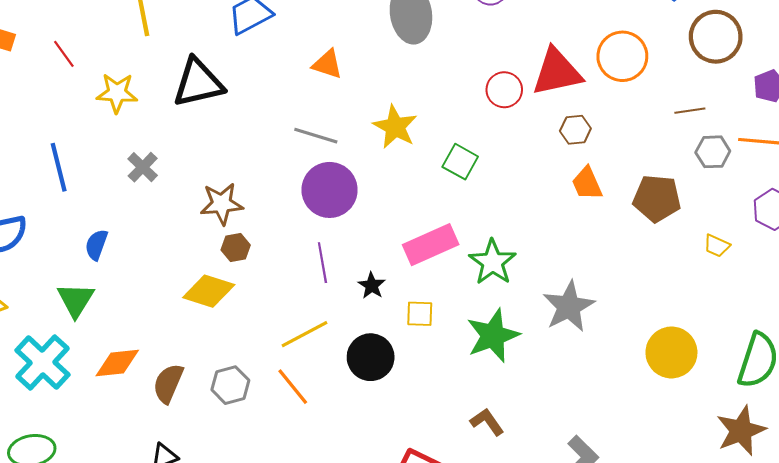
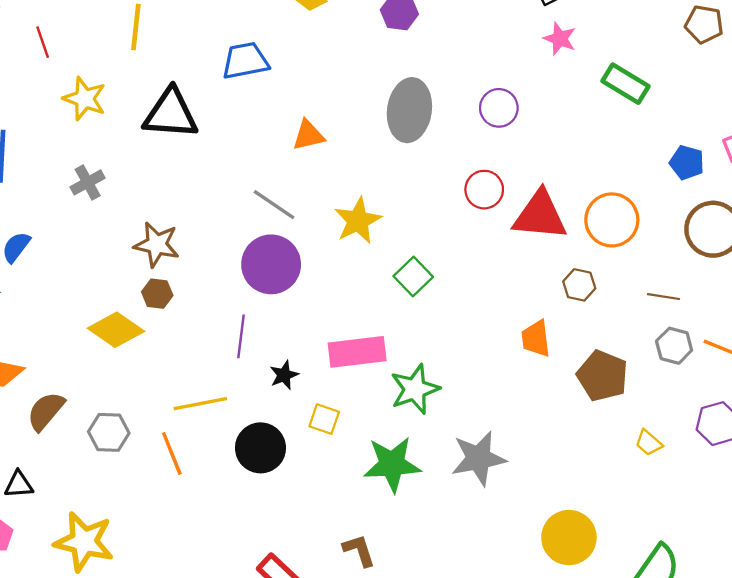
orange triangle: (327, 64) -> (308, 135), turned -48
red circle: (504, 90) -> (484, 190), moved
brown hexagon: (575, 130) -> (579, 285), moved

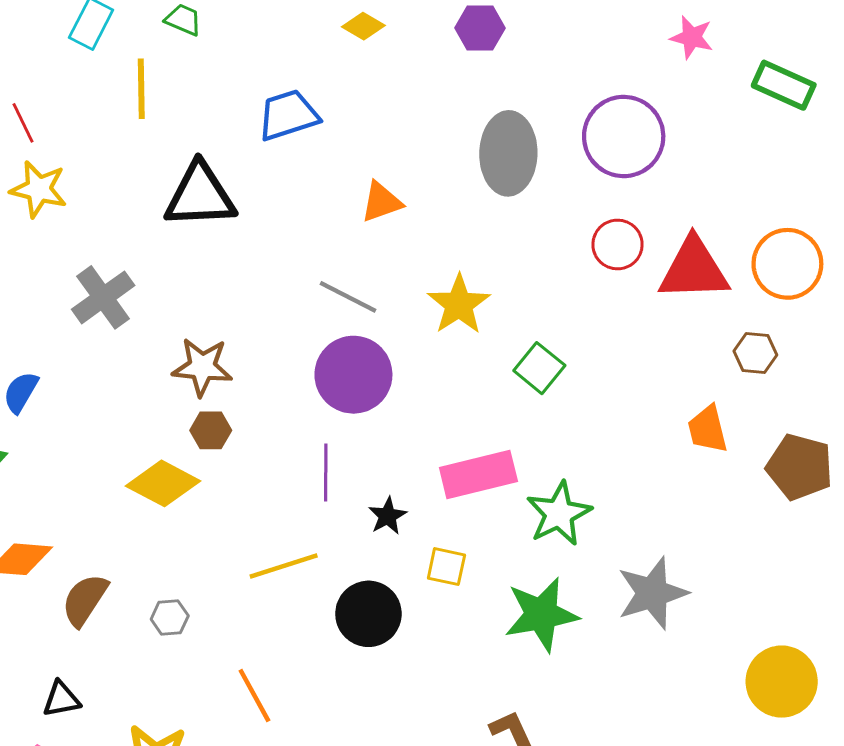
yellow star: (85, 99) -> (39, 189), moved
purple circle: (499, 108) -> (624, 136), size x1.6
gray cross: (88, 182) -> (103, 297), size x1.4
gray hexagon: (109, 432) -> (170, 617), size x0.7
orange line: (172, 454) -> (254, 696), moved

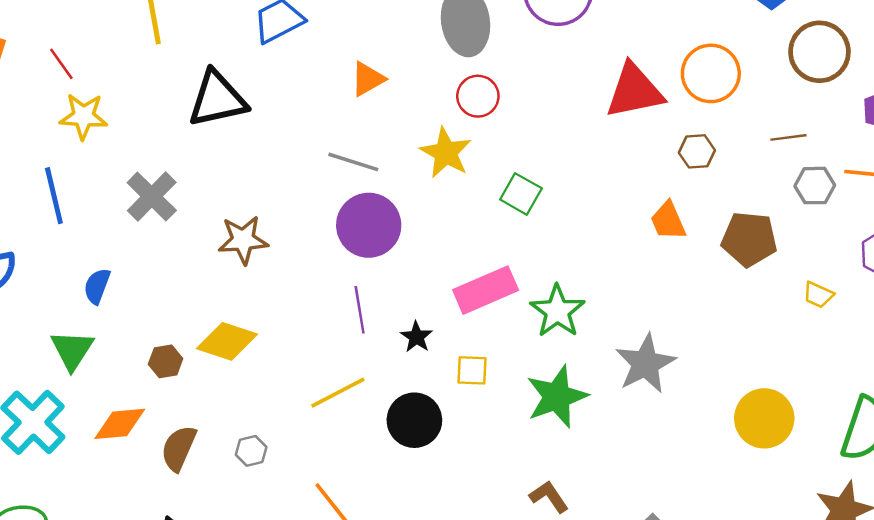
red circle: (618, 245) -> (478, 96), moved
brown hexagon: (211, 430) -> (166, 361), moved

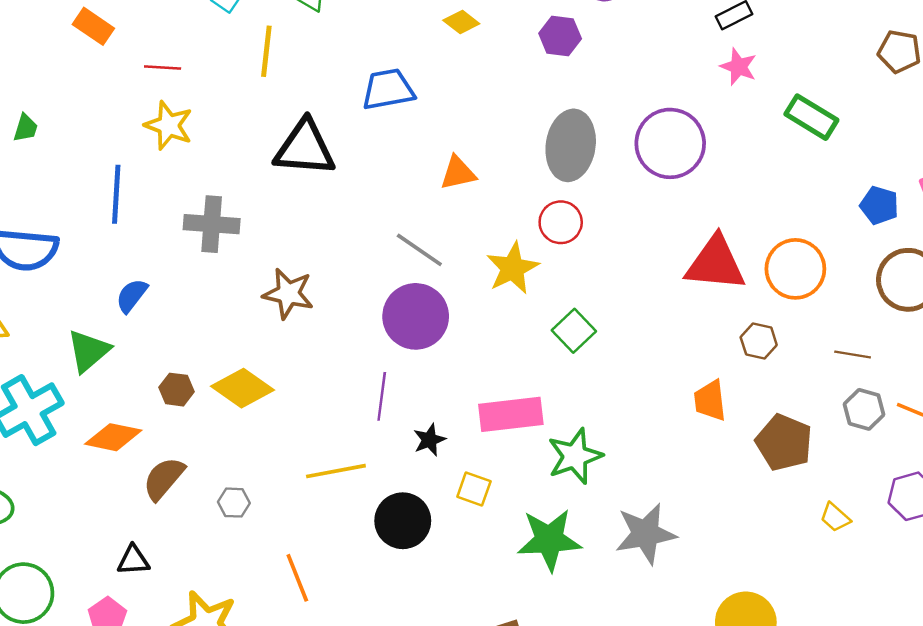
red line: (61, 64) -> (163, 68), turned -68
gray cross: (152, 197) -> (212, 224), turned 33

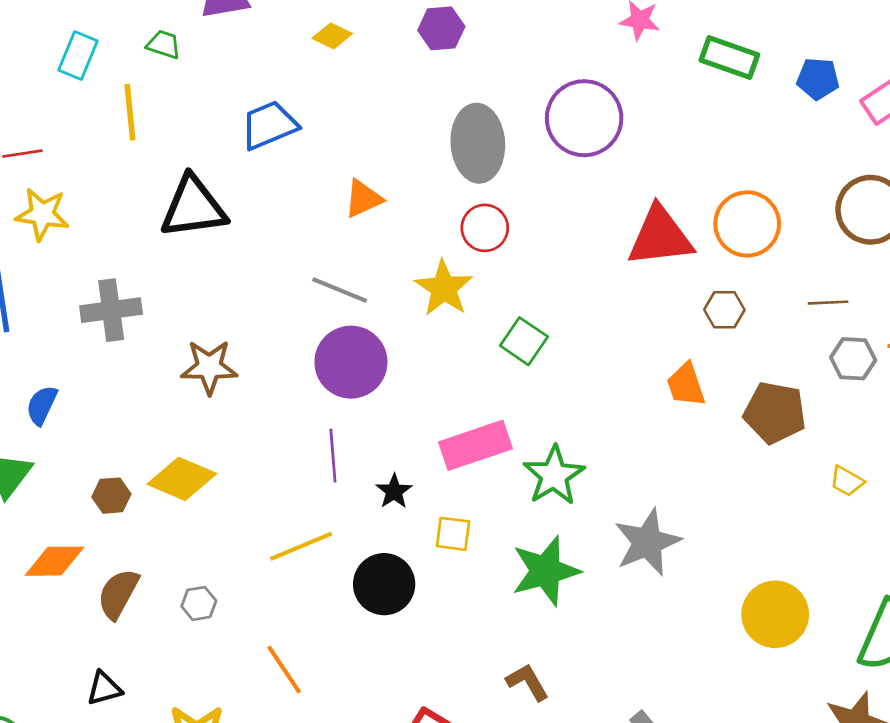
blue pentagon: (879, 205) -> (818, 79), moved

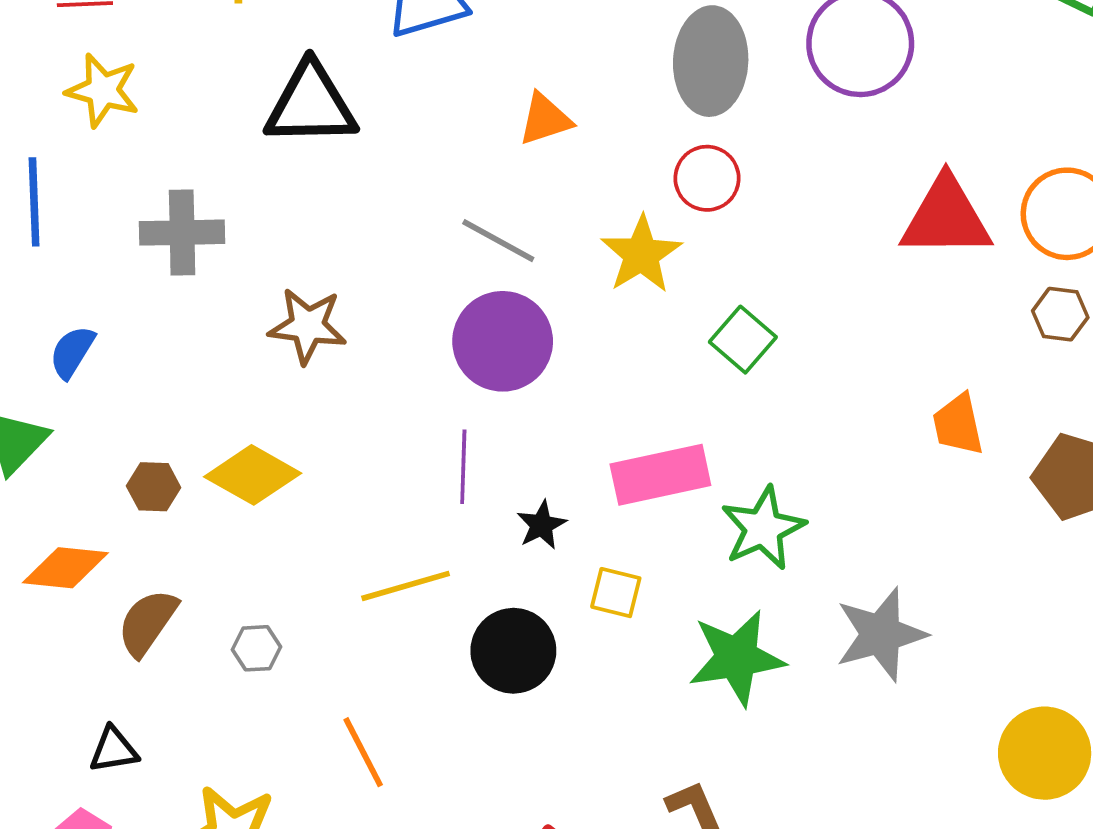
brown hexagon: (724, 310) -> (1060, 314), moved

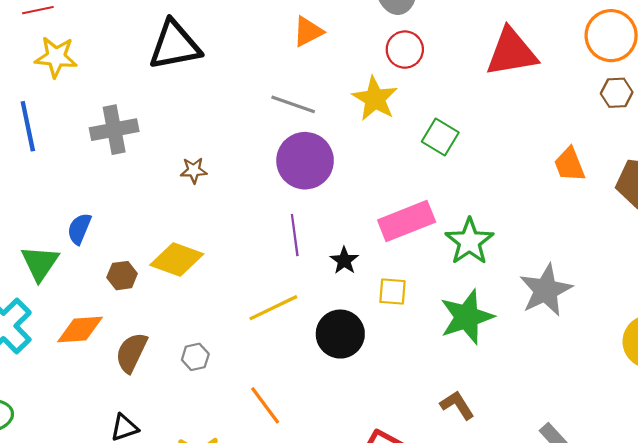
red triangle: (946, 217) -> (511, 52), moved
brown star: (308, 326) -> (194, 170), size x0.6
blue semicircle: (72, 352) -> (79, 229), moved

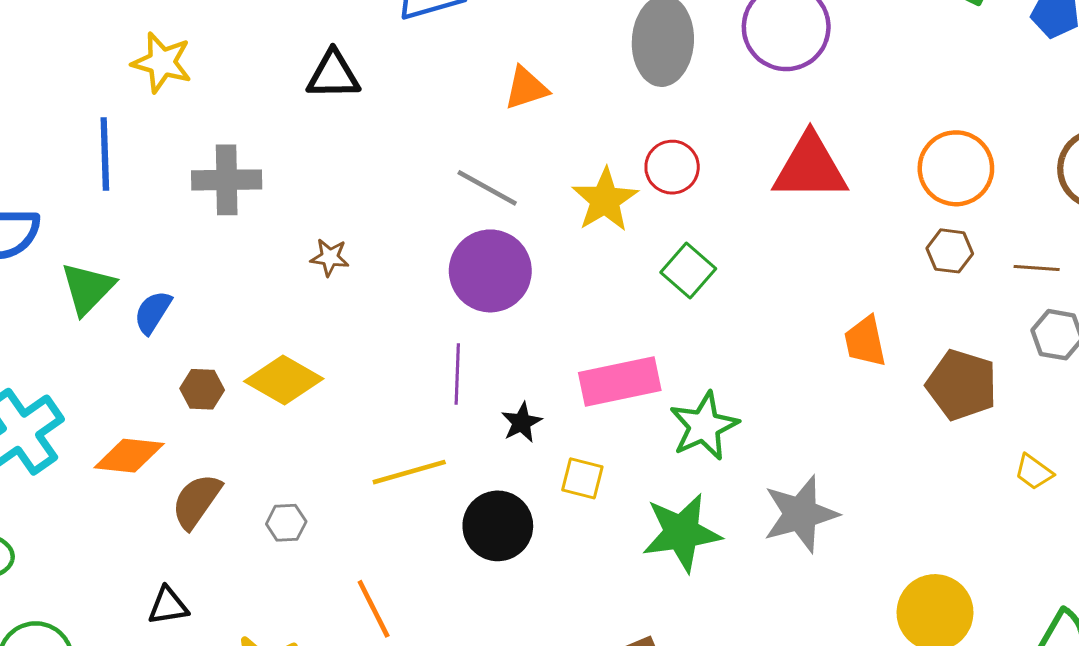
black triangle: (175, 45) -> (333, 75), size x0.7
red circle: (405, 50) -> (672, 167), moved
green triangle: (40, 263) -> (88, 288), moved

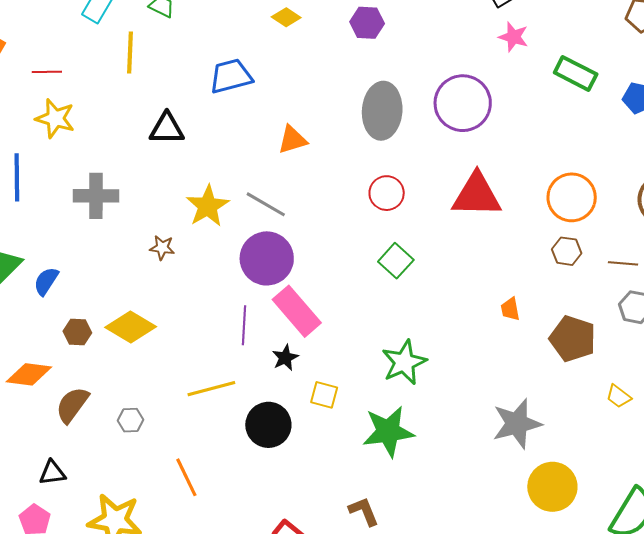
yellow star: (605, 200) -> (208, 206), moved
orange trapezoid: (865, 341) -> (510, 309), size x0.7
pink rectangle: (620, 382) -> (297, 311), moved, turned 60
gray star: (801, 514) -> (517, 424), moved

